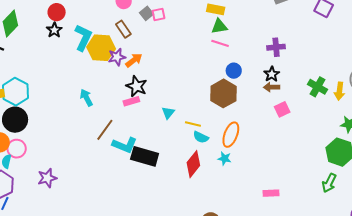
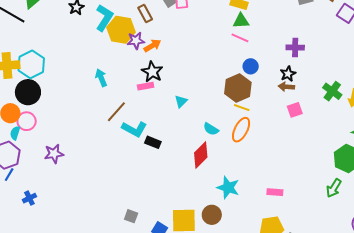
yellow line: (193, 124) -> (242, 108), moved
black rectangle: (145, 156) -> (153, 142), size x0.6
cyan star: (224, 159) -> (228, 188), moved, size x1.6

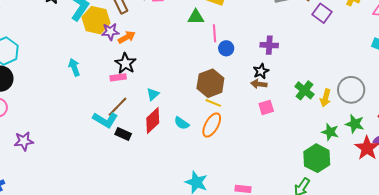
green triangle: (241, 21) -> (196, 17), moved
pink line: (240, 38) -> (214, 33), turned 60
blue circle: (251, 66) -> (226, 48), moved
brown line: (116, 112) -> (117, 107), moved
red diamond: (201, 155) -> (153, 120), moved

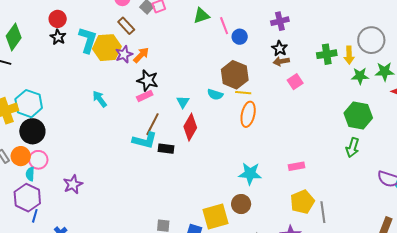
green cross: (304, 90) -> (327, 54), turned -30
cyan semicircle: (182, 123) -> (215, 94), moved
green star: (330, 132) -> (360, 76), moved

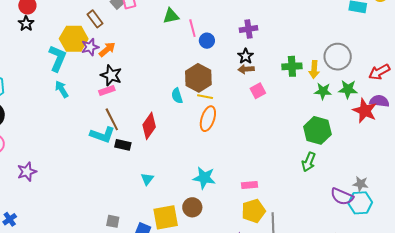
cyan L-shape: (88, 40) -> (57, 58), moved
cyan semicircle: (215, 94) -> (177, 96), turned 49
cyan triangle: (183, 102) -> (147, 179), moved
brown line: (153, 124) -> (112, 119), turned -60
pink rectangle: (296, 166) -> (249, 185), moved

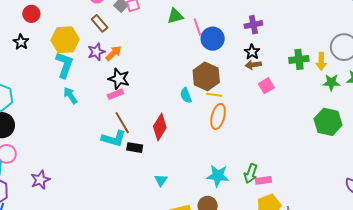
black star: (26, 24) -> (21, 42), moved
yellow hexagon: (74, 39) -> (65, 40), moved
blue circle: (207, 41) -> (213, 39), size x1.5
green arrow: (309, 162) -> (251, 174), moved

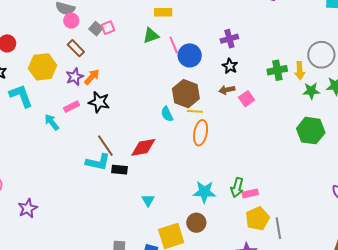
cyan L-shape: (64, 65) -> (21, 96), moved, turned -36
brown arrow: (253, 65) -> (227, 90), moved
pink rectangle: (115, 94) -> (71, 107), moved
red diamond: (160, 127) -> (143, 147), turned 52

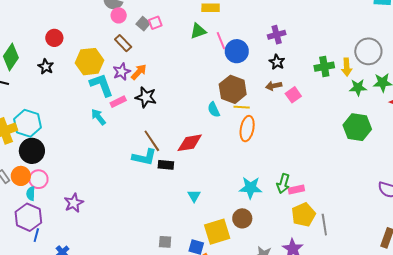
cyan L-shape: (21, 96) -> (101, 85), moved

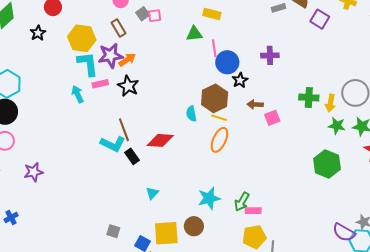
black star: (277, 62) -> (240, 80), moved
purple star: (122, 72) -> (110, 55), size x1.4
black rectangle: (166, 165) -> (132, 156), turned 35
cyan star: (251, 188) -> (209, 198), turned -30

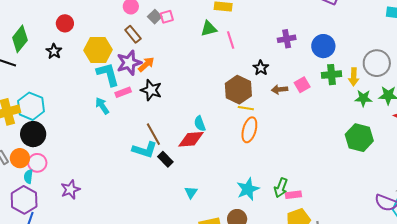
blue circle: (227, 62) -> (323, 46), moved
cyan semicircle: (191, 114) -> (200, 124), moved
pink square: (272, 118) -> (302, 85), moved

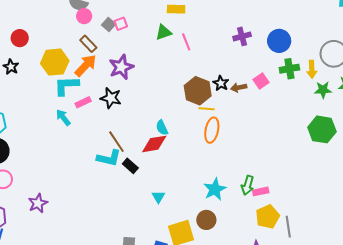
purple star: (129, 63) -> (121, 67), moved
orange arrow: (146, 64) -> (86, 65), moved, size x1.4
black star: (261, 68) -> (221, 83), moved
cyan L-shape: (108, 74) -> (66, 86), turned -72

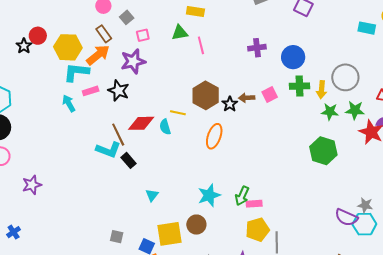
pink square: (121, 24) -> (143, 35), moved
red circle: (20, 38) -> (38, 36), moved
black star: (221, 83) -> (230, 104), moved
yellow line: (207, 109) -> (178, 113), moved
red diamond: (154, 144) -> (141, 123), moved

